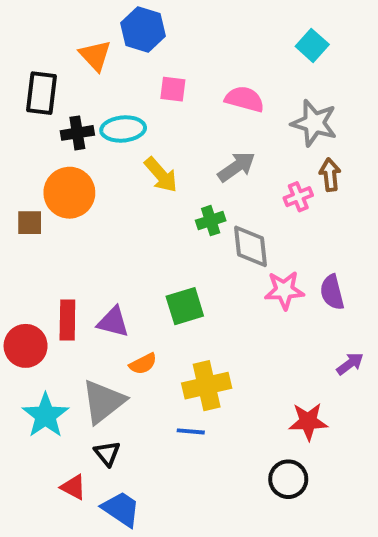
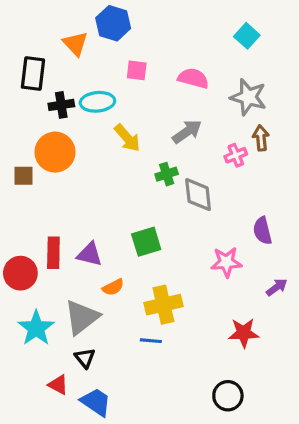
pink star: (284, 290) -> (226, 262), moved
black circle: (288, 479) -> (228, 396), moved

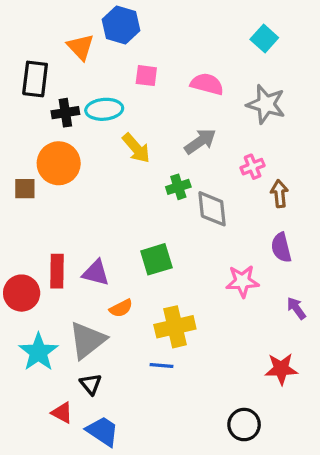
brown arrow: (261, 138) -> (279, 194), moved
purple arrow: (277, 287) -> (296, 308), turned -90
red star: (244, 333) -> (281, 369), moved

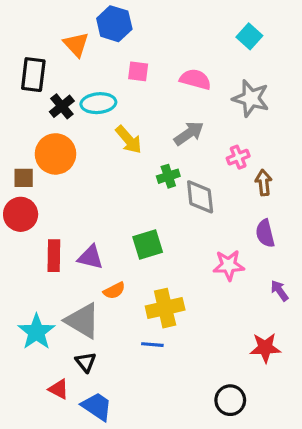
black cross: (65, 113) -> (62, 106), turned -30
red circle: (22, 293) -> (21, 214), moved
gray triangle: (87, 340) -> (83, 321), turned -51

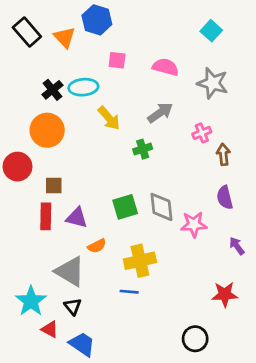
black rectangle: (33, 75) -> (27, 32), moved, turned -48
brown square: (24, 178) -> (54, 185), moved
gray diamond: (200, 197) -> (161, 207), moved
red circle: (21, 214) -> (17, 167), moved
cyan star: (36, 332) -> (31, 301), moved

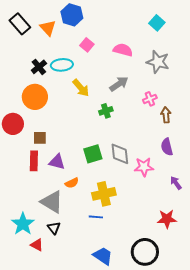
pink square: (117, 60) -> (87, 45), turned 32
black circle: (195, 339) -> (145, 252), size x1.4
blue trapezoid: (82, 344) -> (103, 256), moved

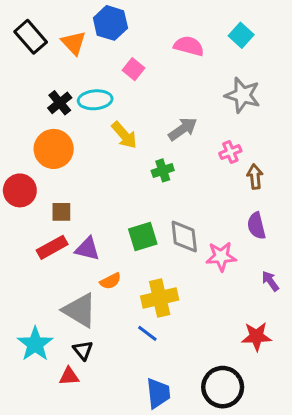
pink semicircle: (123, 50) -> (189, 46), moved
red rectangle: (34, 161) -> (52, 247), turned 60
blue line: (96, 217) -> (147, 333), turned 32
red triangle: (37, 245) -> (69, 376), moved, turned -32
blue trapezoid: (103, 256) -> (158, 393), turned 50

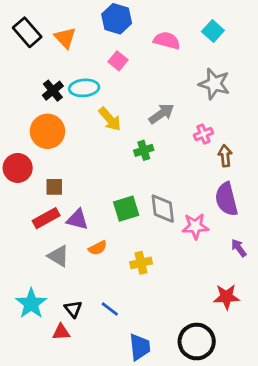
blue hexagon: (110, 23) -> (117, 19), moved
purple semicircle: (256, 226) -> (226, 199), size x1.4
yellow cross: (160, 298) -> (141, 263), size x0.7
gray triangle: (80, 310) -> (58, 256), moved, size x0.7
blue line: (147, 333) -> (110, 309), moved

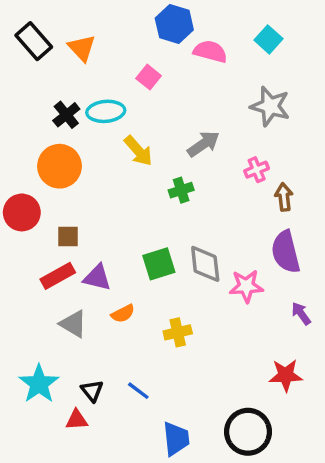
blue hexagon: (117, 19) -> (174, 24), moved

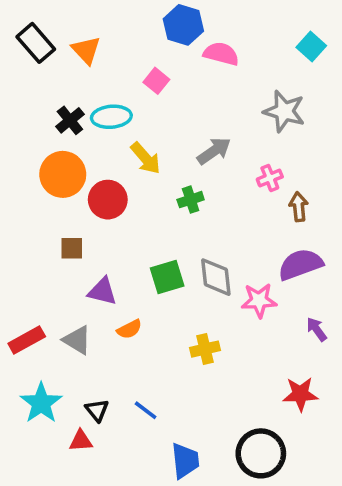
cyan square: (269, 39) -> (311, 47), moved
red circle: (22, 212) -> (108, 200), moved
purple semicircle: (286, 252) -> (300, 264), turned 84
red rectangle: (58, 276) -> (27, 340), moved
yellow cross: (178, 332) -> (205, 349), moved

